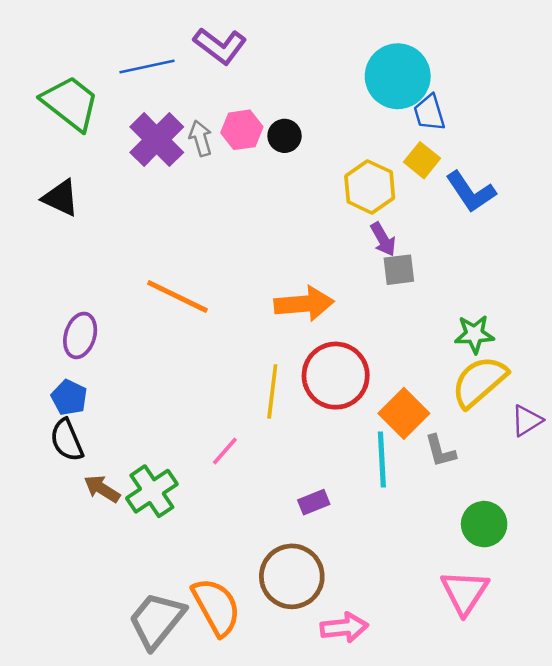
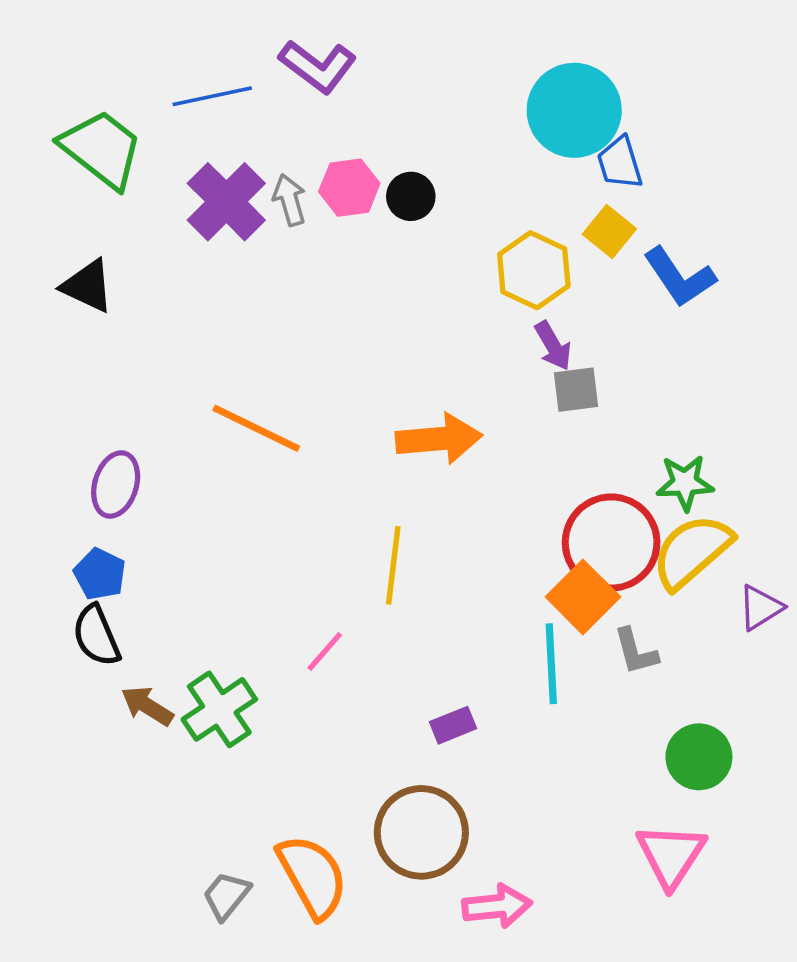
red circle: (336, 376) -> (611, 542), moved
gray trapezoid: (157, 620) -> (226, 896), size x0.6

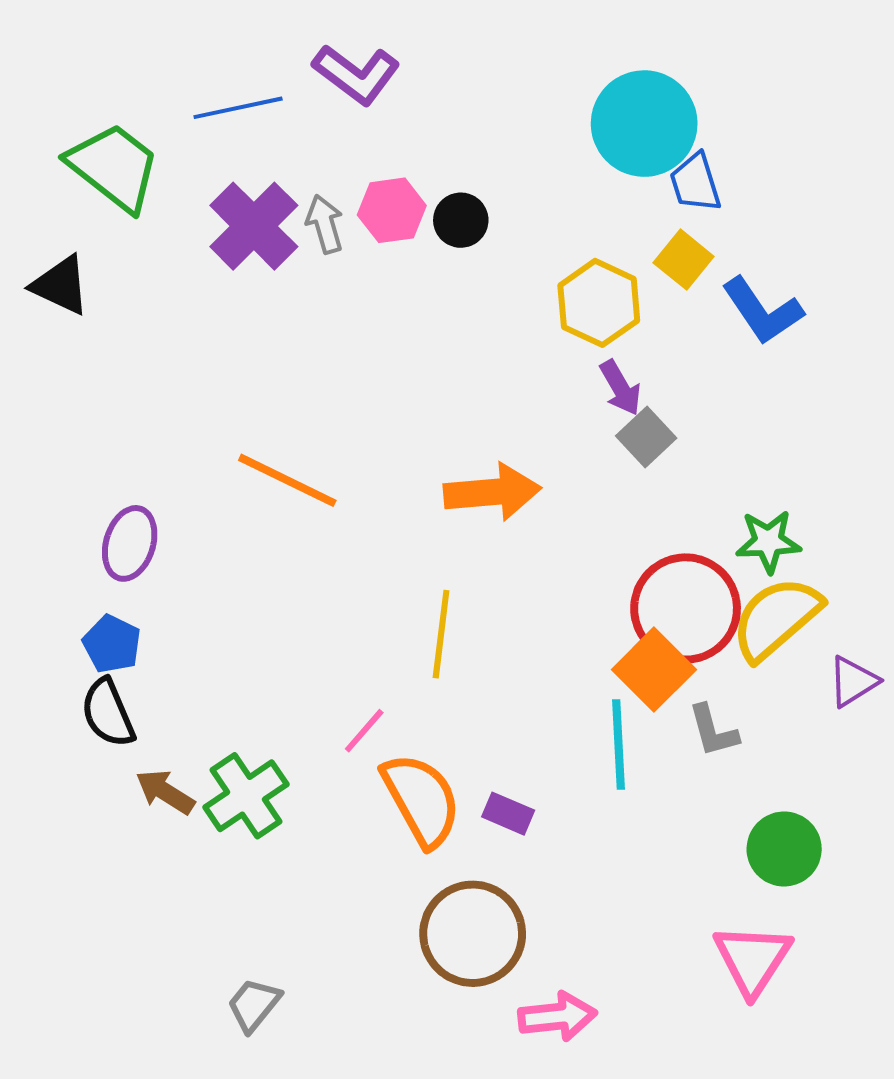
black triangle: (88, 286) -> (61, 285), moved
gray square: (576, 390) -> (646, 437), turned -36
purple rectangle: (453, 725) -> (508, 814), turned 45
orange semicircle: (312, 876) -> (421, 800), moved

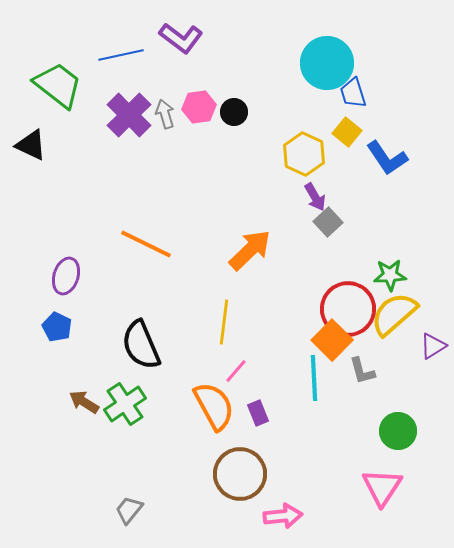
orange arrow: (492, 492) -> (250, 250), turned -39
black semicircle: (108, 713) -> (141, 345), moved, size x1.4
pink line: (364, 731) -> (236, 371), moved
purple rectangle: (508, 814) -> (258, 413), turned 45

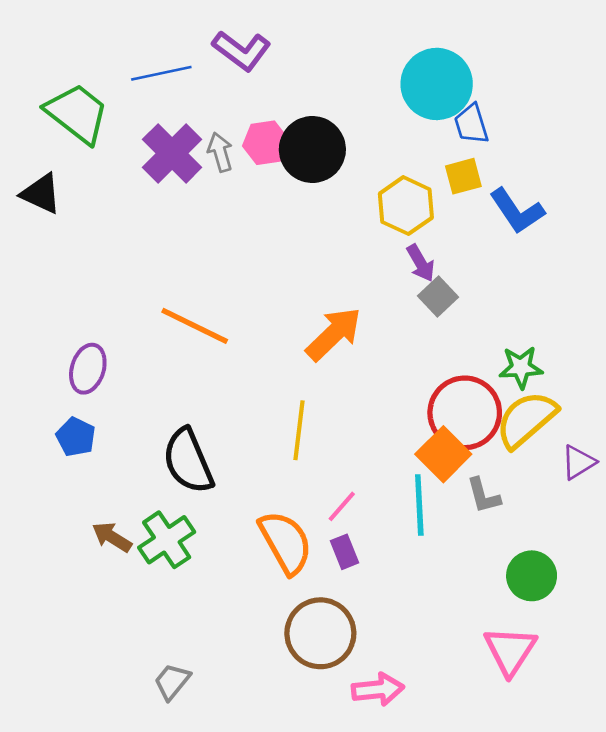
black circle: (234, 112) -> (312, 149), size x1.8
yellow square: (347, 132) -> (463, 176), turned 36
pink line: (236, 371) -> (342, 506), moved

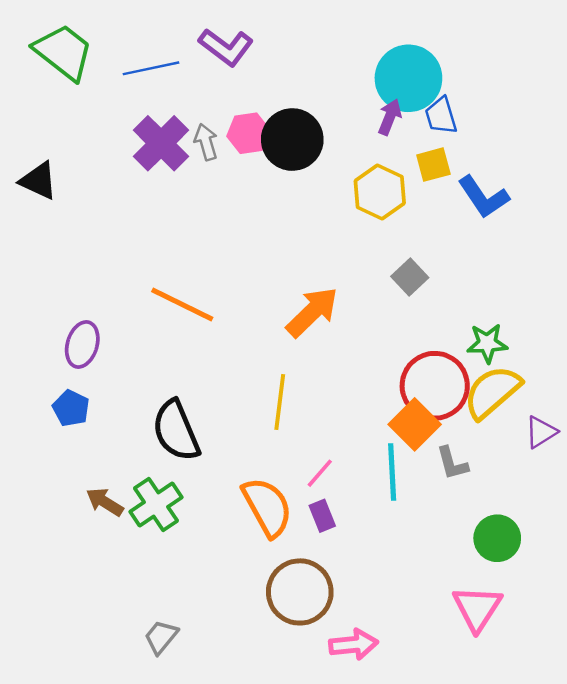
green trapezoid: (77, 113) -> (64, 52), moved
purple arrow: (421, 263) -> (390, 117), moved, turned -128

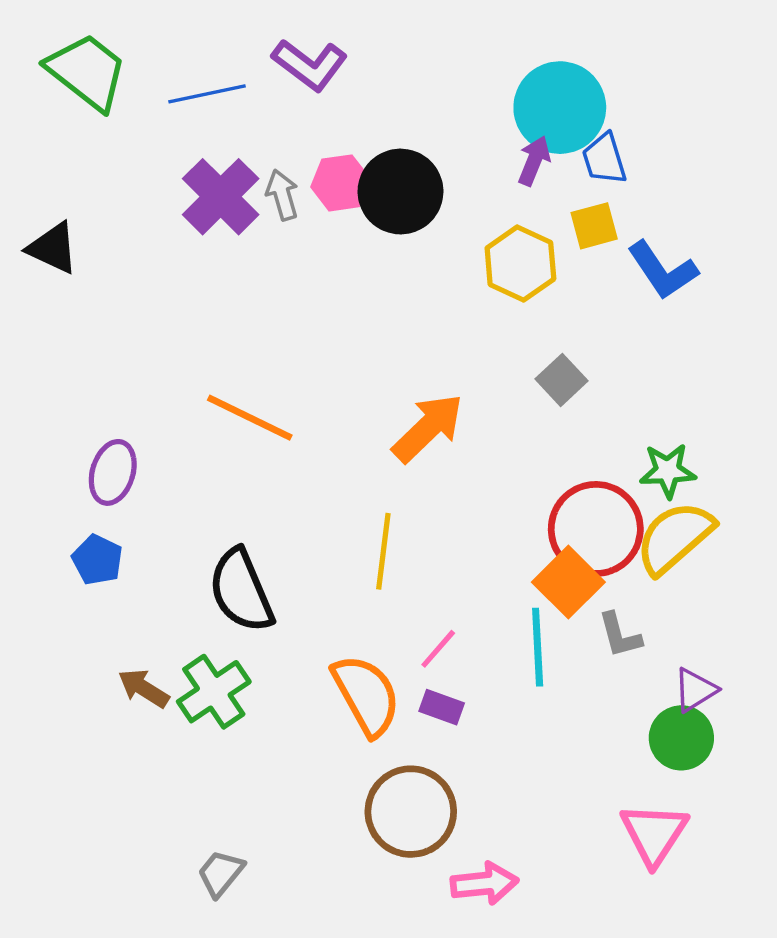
purple triangle: (541, 432) -> (695, 690), moved
purple rectangle: (322, 516) -> (442, 707), turned -48

